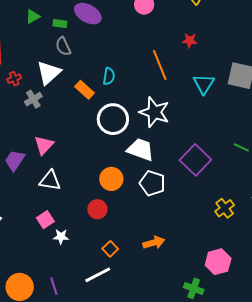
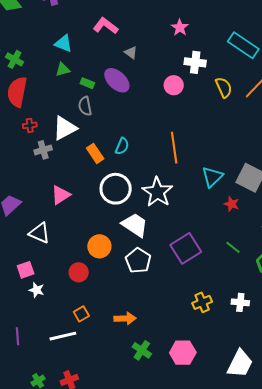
red star: (190, 41) -> (232, 204), moved
pink triangle: (44, 145) -> (61, 195), moved
green cross: (194, 288) -> (142, 350), moved

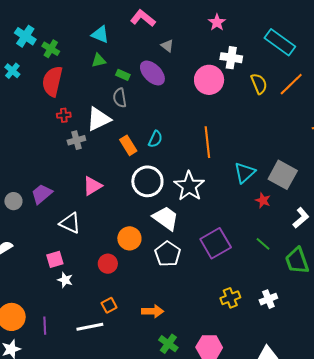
pink circle: (174, 85) -> (209, 80), size x1.5
white cross: (240, 302) -> (268, 299), turned -30

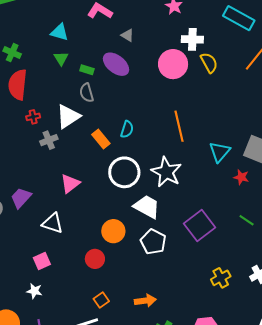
green triangle: (99, 60) -> (61, 58), turned -42
yellow semicircle: (259, 84) -> (209, 63), moved
white star: (65, 280) -> (34, 291), moved

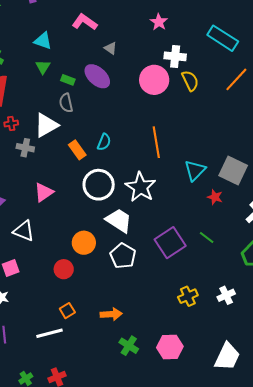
gray cross: (49, 140) -> (25, 148), turned 30
green line: (247, 220) -> (207, 238), moved

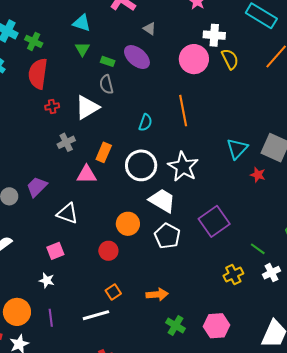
orange line: (156, 142) -> (183, 111), moved
gray cross: (25, 148) -> (66, 142), moved, turned -36
orange rectangle: (77, 150) -> (104, 152), moved, turned 60
pink triangle: (44, 192) -> (87, 174), turned 35
green line: (207, 238) -> (258, 249), moved

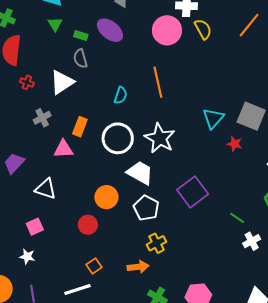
red cross: (52, 106) -> (27, 82), turned 32
yellow cross: (233, 275) -> (157, 243), moved

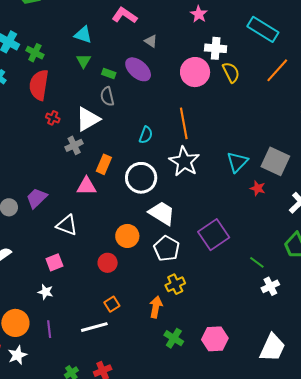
gray cross: (42, 118) -> (74, 145), moved
white star: (160, 138) -> (184, 162), moved
orange arrow: (138, 267) -> (156, 307), turned -75

